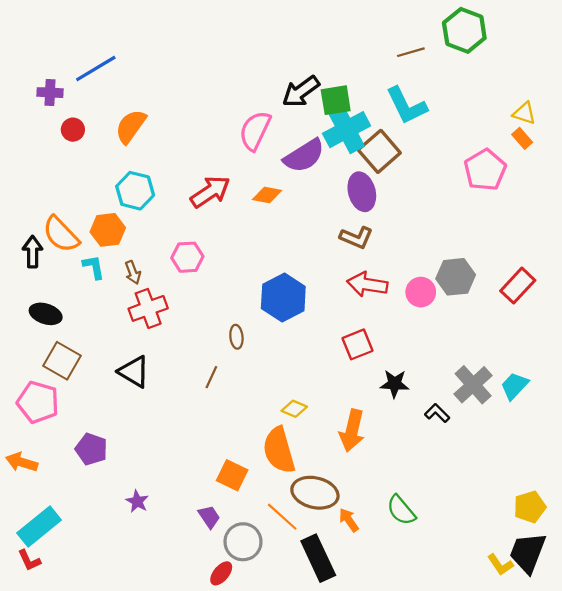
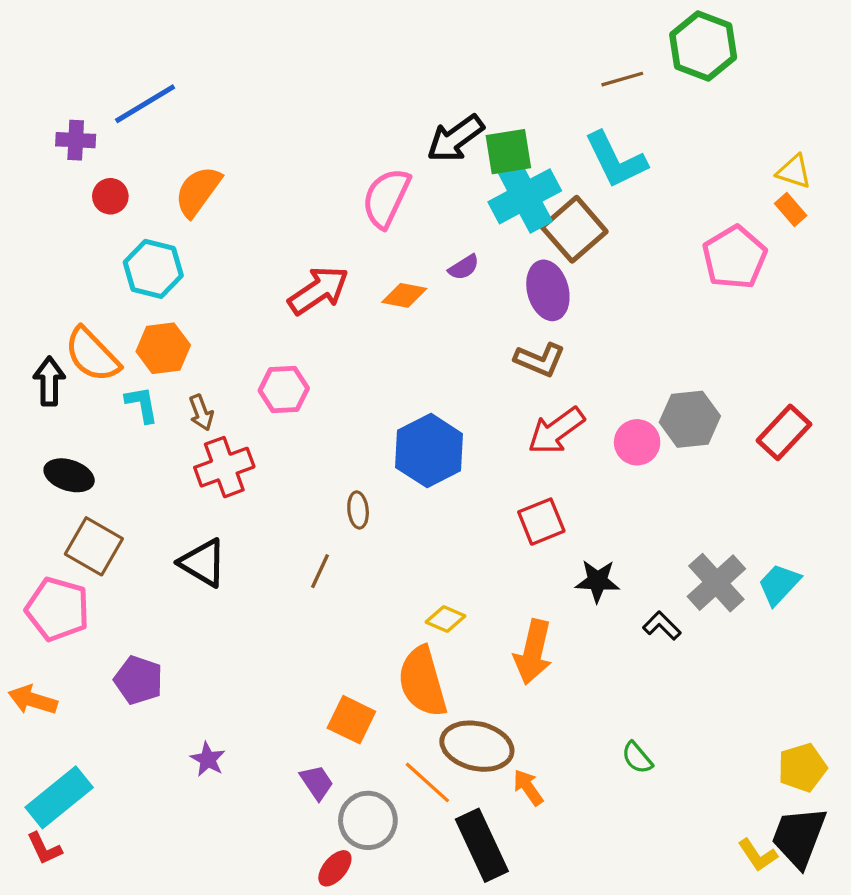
purple semicircle: (304, 156) -> (464, 267), moved, size x0.5
cyan hexagon: (135, 191) -> (153, 269), moved
red arrow: (367, 284) -> (556, 431), turned -45
green semicircle: (401, 510) -> (637, 758), moved, size x0.7

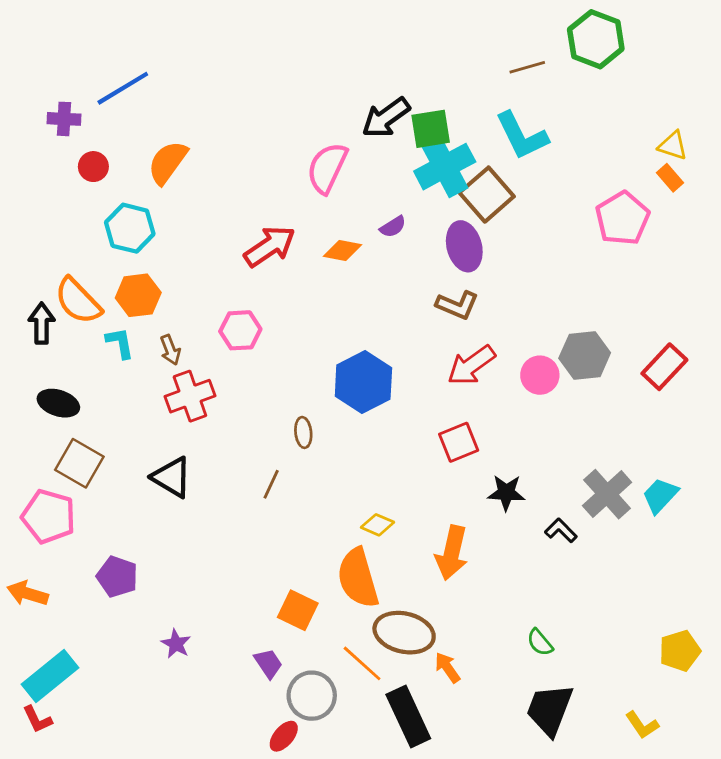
black trapezoid: (799, 837) -> (550, 710), moved

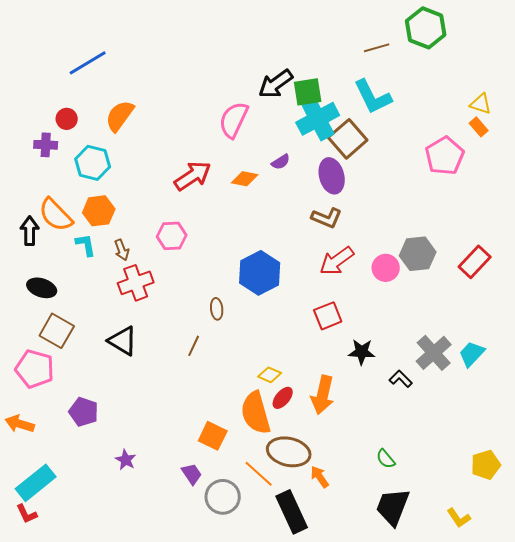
purple cross: (64, 119) -> (46, 145), moved
red ellipse: (284, 736) -> (283, 398), moved

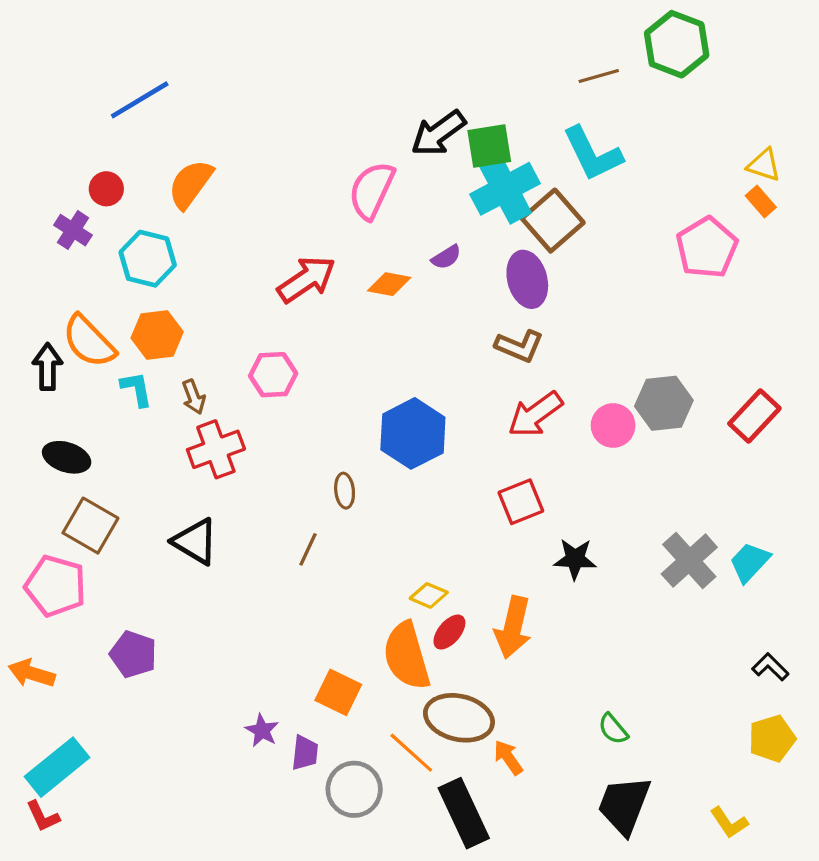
purple cross: (46, 145) -> (73, 230), turned 30
black L-shape: (401, 379) -> (770, 667), moved
purple star: (126, 460) -> (262, 731), moved
purple trapezoid: (192, 474) -> (305, 753), turned 40

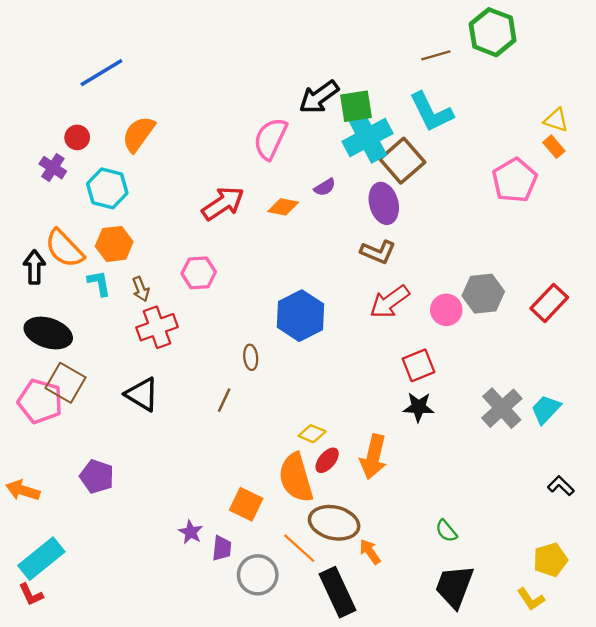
black ellipse: (67, 457) -> (48, 333), size x1.4
red square: (521, 502) -> (419, 365), moved
pink pentagon: (55, 586) -> (40, 401), moved
yellow pentagon: (772, 738) -> (550, 560), moved

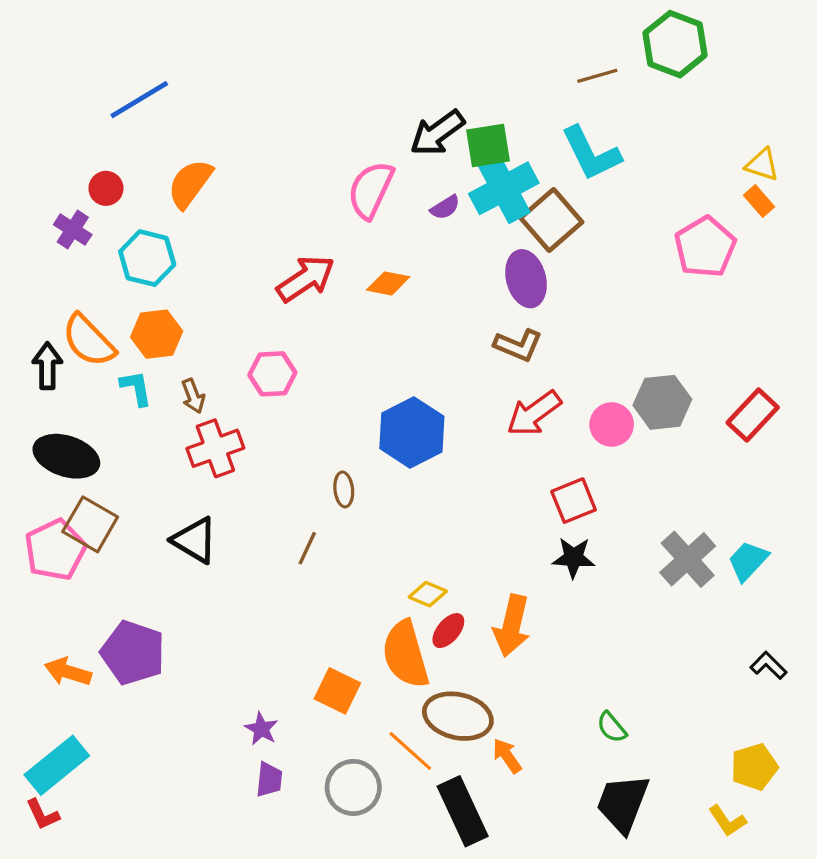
purple semicircle: (325, 187) -> (445, 207), moved
pink pentagon: (40, 401) -> (55, 550), turned 30
purple pentagon: (97, 476) -> (133, 653), size x1.4
orange arrow: (23, 490) -> (68, 672), moved
purple trapezoid: (222, 548) -> (269, 780), moved

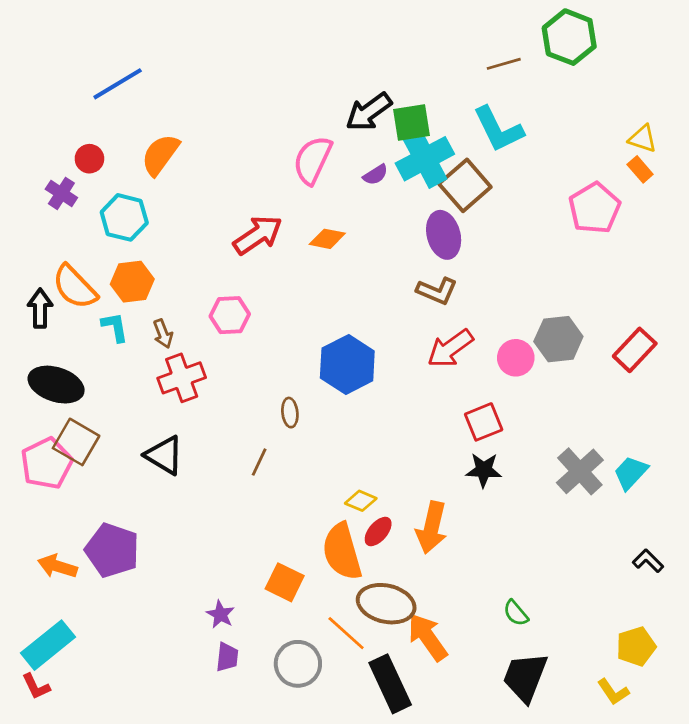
orange arrow: (507, 756) -> (428, 637), size x1.6

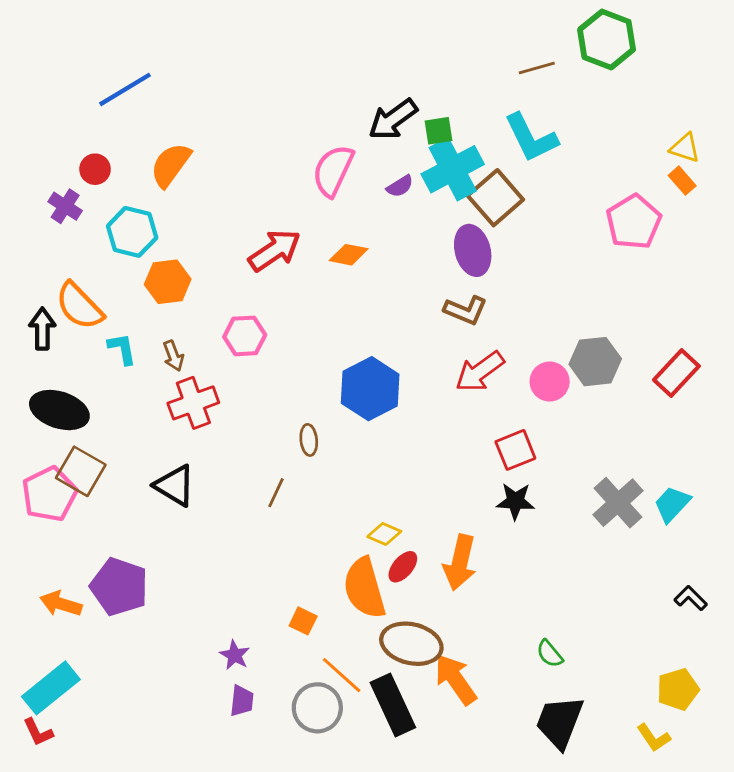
green square: (412, 123) -> (438, 131), size x0.7
orange hexagon: (132, 282) -> (168, 282), moved
orange square: (285, 582) -> (303, 621), size x0.7
orange line: (346, 633) -> (342, 675), moved
black rectangle: (390, 684) -> (393, 705), moved

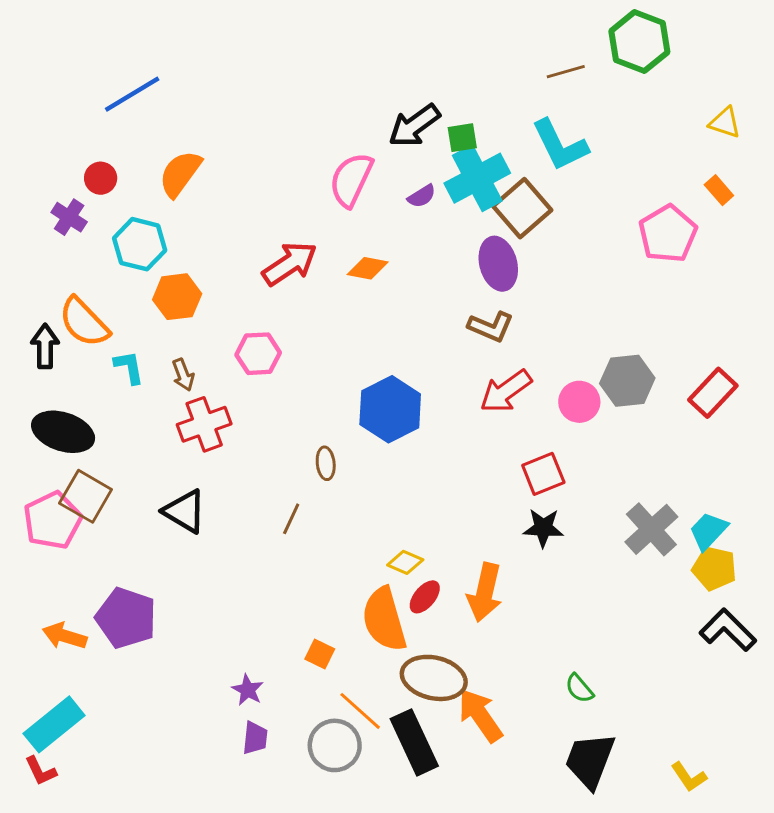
yellow triangle: (685, 148) -> (725, 123), moved
black L-shape: (691, 598) -> (728, 630), size x1.6
yellow pentagon: (678, 689) -> (714, 568), moved, turned 30

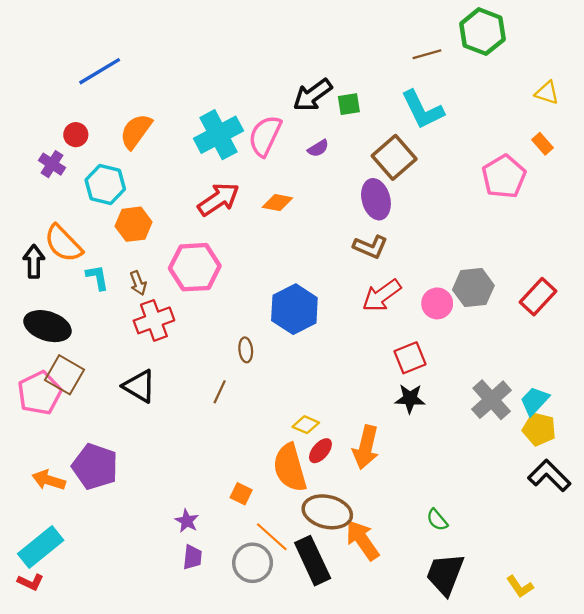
cyan cross: (477, 178) -> (219, 135), moved
pink hexagon: (258, 354) -> (195, 267), size x1.5
red L-shape: (41, 771) -> (31, 582), turned -40

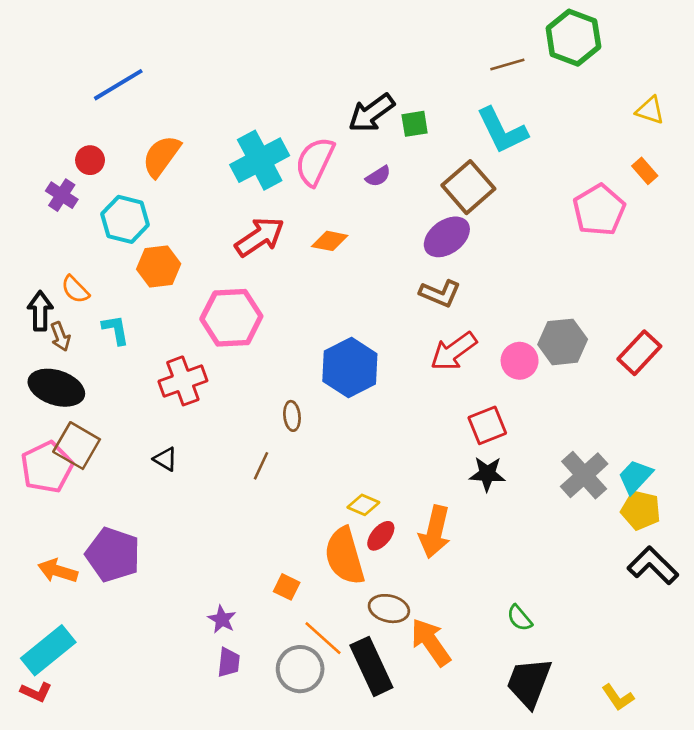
purple ellipse: (376, 199) -> (447, 237), turned 69
orange semicircle: (63, 243) -> (75, 289), size x0.6
brown arrow: (138, 283) -> (60, 337), moved
black triangle: (139, 386) -> (165, 459), size x0.6
brown ellipse: (327, 512) -> (389, 609), size x0.7

